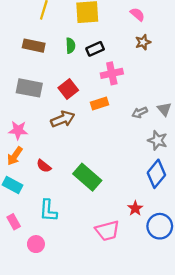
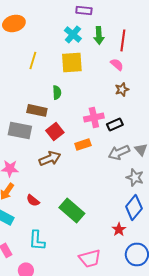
brown rectangle: (34, 46) -> (37, 110), moved
black rectangle: (95, 49) -> (115, 124), moved
gray arrow: (140, 112) -> (119, 152), size x1.5
red star: (135, 208) -> (119, 229), moved

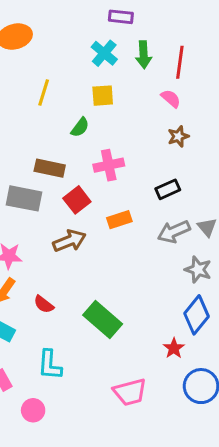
yellow square: (72, 62) -> (103, 96), size x0.7
green semicircle: (57, 92) -> (80, 127), moved, turned 40
pink cross: (94, 117) -> (109, 165), moved

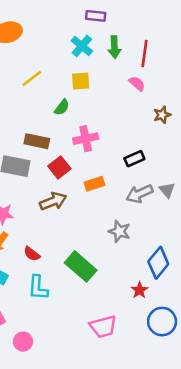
yellow line: (44, 93) -> (32, 79), turned 35
brown star: (178, 136) -> (162, 115), moved
gray star: (198, 270) -> (119, 231), moved
cyan L-shape: (50, 365) -> (38, 288), moved

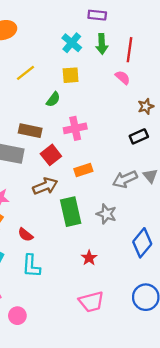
purple rectangle: (96, 16) -> (97, 15), moved
black rectangle: (134, 159) -> (139, 136), moved
green rectangle: (81, 266) -> (71, 212), moved, turned 36
red star: (139, 290) -> (89, 258), moved

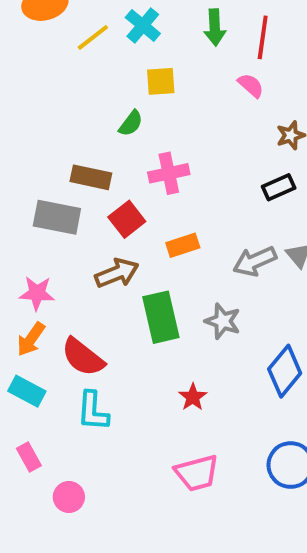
cyan cross: (72, 43) -> (143, 25), moved
yellow line: (25, 73) -> (93, 37), moved
red semicircle: (25, 235) -> (83, 357), size x1.6

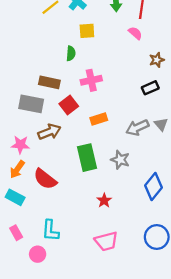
green semicircle: (131, 123) -> (71, 53), turned -32
brown arrow: (117, 273) -> (49, 132), moved
cyan L-shape: (93, 411) -> (50, 231), moved

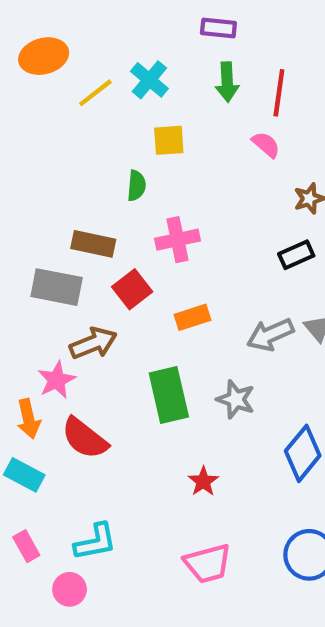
pink star: (20, 145) -> (57, 380), moved, turned -30
orange arrow: (17, 169) -> (28, 419), turned -48
cyan L-shape: (50, 231) -> (95, 542), turned -105

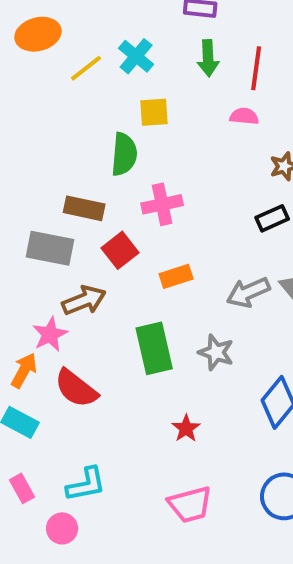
pink semicircle: (266, 145) -> (244, 116), turned -36
green semicircle: (136, 186) -> (124, 154), size x1.5
orange arrow: (28, 419) -> (24, 370), turned -138

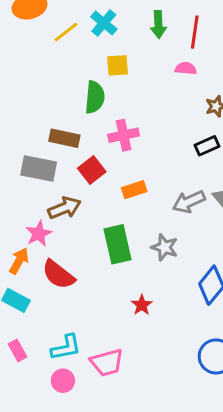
pink trapezoid: (190, 504) -> (107, 363), moved
pink circle: (62, 528) -> (63, 381), moved

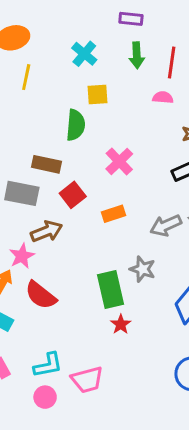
yellow line: (66, 32) -> (26, 77), moved, turned -40
pink cross: (124, 135) -> (119, 161), moved, turned -32
green rectangle: (117, 244) -> (111, 289), moved

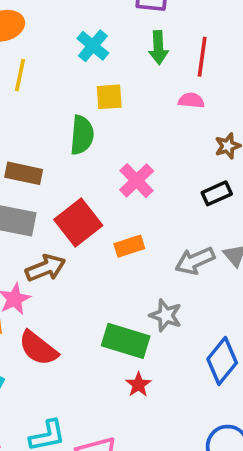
brown rectangle: (47, 164) -> (24, 173), moved
red square: (73, 195) -> (78, 222), size x1.4
green rectangle: (111, 289) -> (126, 341), turned -60

